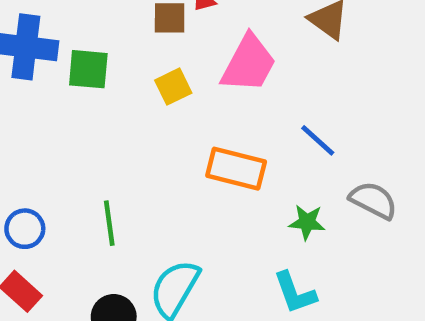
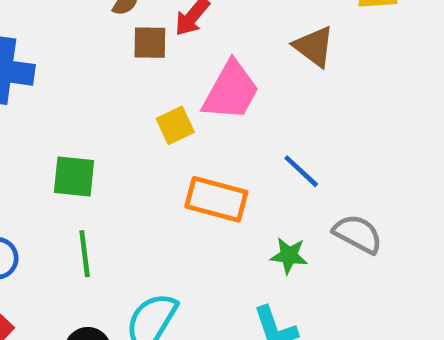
green square: (88, 69) -> (74, 176), moved
yellow square: (173, 87) -> (175, 125), moved

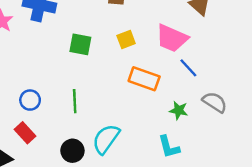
pink trapezoid: (231, 91) -> (172, 38), moved, turned 80
green square: (74, 176) -> (80, 44), moved

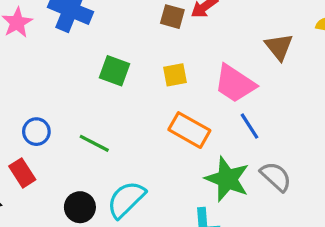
green line: (75, 101) -> (94, 143), turned -70
green star: (179, 110) -> (227, 179), size x1.8

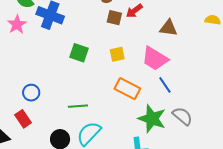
brown triangle: (279, 47) -> (169, 28), moved, turned -42
green line: (94, 143) -> (78, 106), moved, turned -30

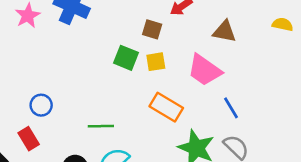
brown square: (114, 18) -> (152, 29), moved
green square: (79, 53) -> (126, 58), moved
blue line: (165, 85) -> (231, 108), moved

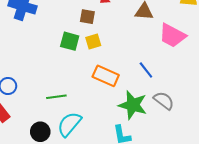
pink trapezoid: (204, 70) -> (172, 36), moved
blue line: (231, 108) -> (146, 70), moved

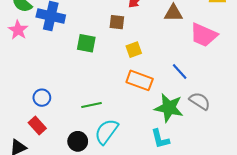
green square: (70, 41) -> (86, 43), moved
yellow square: (93, 41) -> (134, 50), moved

